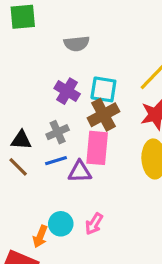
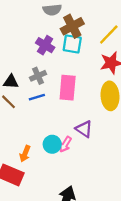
brown cross: (103, 115) -> (72, 26), moved
purple triangle: (80, 172) -> (84, 129), moved, turned 36
cyan circle: (61, 224) -> (52, 144), moved

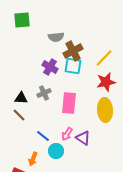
blue line: (37, 97) -> (43, 136), moved, turned 56
pink arrow: (65, 144) -> (67, 134), moved

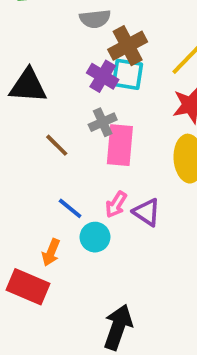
purple cross: (50, 67) -> (103, 76), moved
gray cross: (44, 93) -> (103, 122), moved
black triangle: (21, 98) -> (28, 86), moved, size x1.5
brown line: (19, 115) -> (57, 145), moved

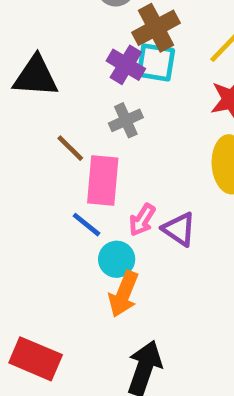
pink rectangle: (120, 145) -> (103, 181), moved
orange arrow: (51, 252) -> (124, 294), moved, size x1.4
red rectangle: (28, 287) -> (36, 359), moved

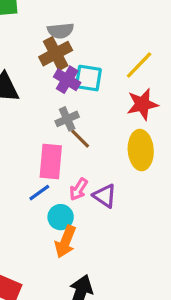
brown cross: (156, 28) -> (56, 54), moved
brown line: (70, 148) -> (80, 139), moved
blue line: (87, 225) -> (39, 193), turned -75

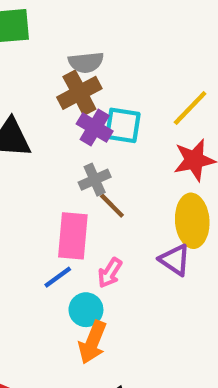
purple triangle: (105, 196) -> (175, 260), moved

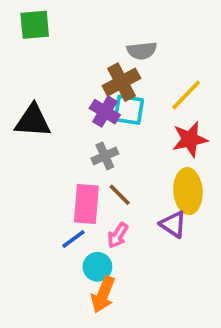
gray semicircle: (86, 62) -> (142, 51), moved
brown cross: (79, 93) -> (121, 82), moved
brown line: (112, 206) -> (120, 195), moved

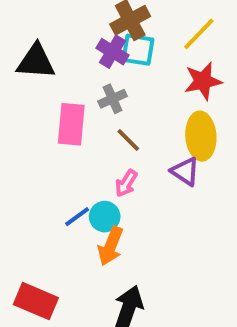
pink rectangle: (86, 204) -> (71, 124), moved
blue line: (73, 239) -> (77, 217), moved

